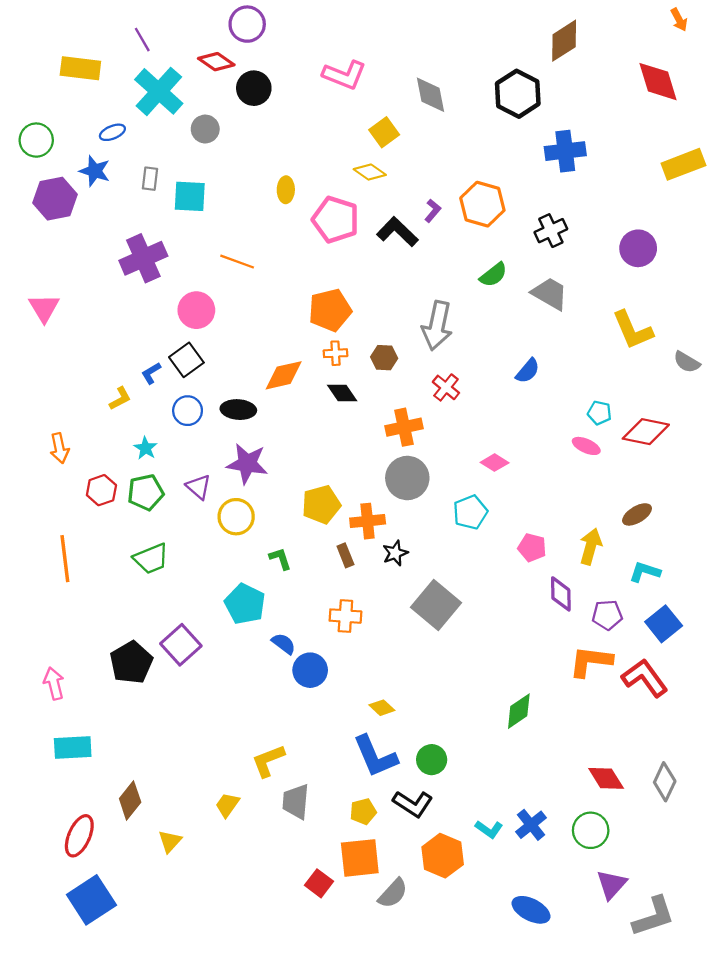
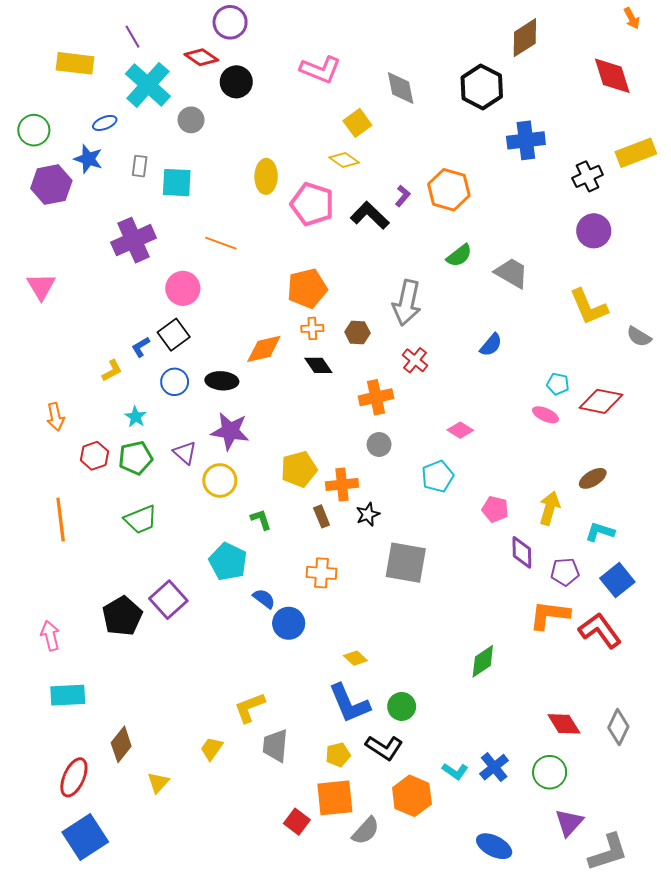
yellow ellipse: (286, 190) -> (266, 176), size x1.4
black cross: (551, 231) -> (588, 176), moved
gray circle: (407, 478) -> (379, 444), size x0.6
gray square: (436, 605) -> (406, 563), turned -30

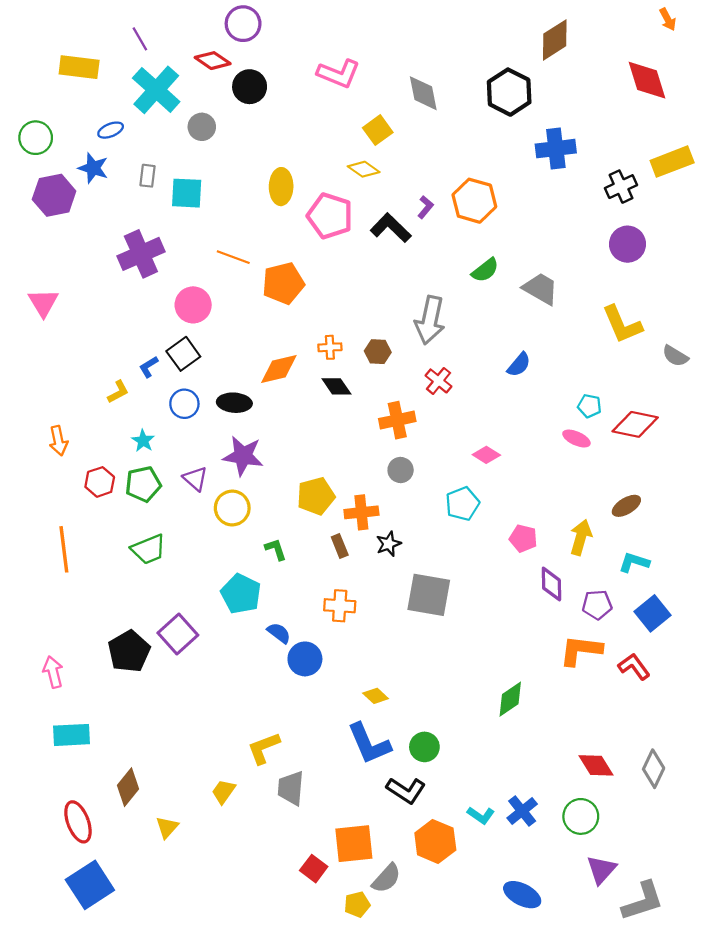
orange pentagon: (307, 288) -> (283, 283), moved
red L-shape: (600, 630) -> (634, 667), size x0.7
yellow pentagon: (338, 755) -> (357, 904), moved
red ellipse: (74, 777) -> (78, 822), turned -45

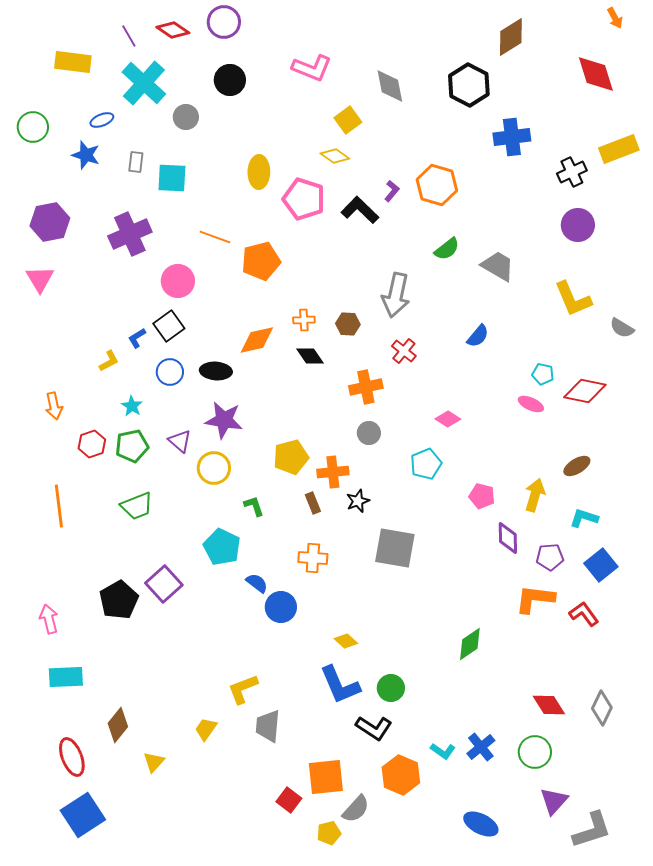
red diamond: (213, 61) -> (173, 30), moved
purple hexagon: (54, 195) -> (50, 222), moved

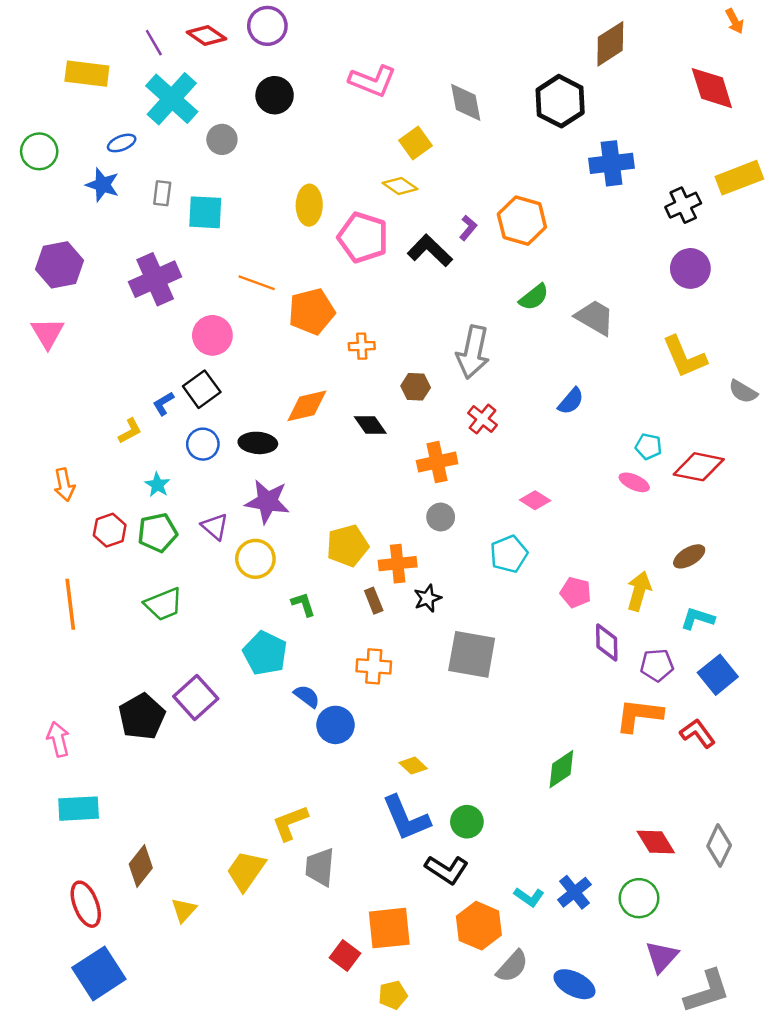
orange cross: (304, 320) -> (362, 346), moved
yellow trapezoid: (206, 729) -> (246, 871), size x1.5
gray semicircle: (356, 809) -> (512, 966), moved

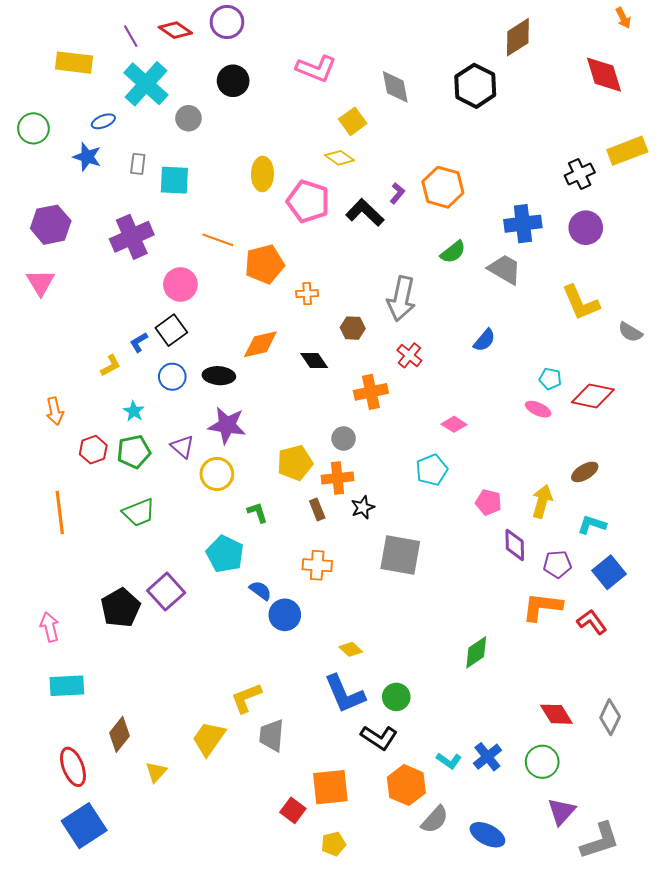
blue cross: (612, 163) -> (523, 224), moved
gray circle: (441, 517) -> (344, 438), moved

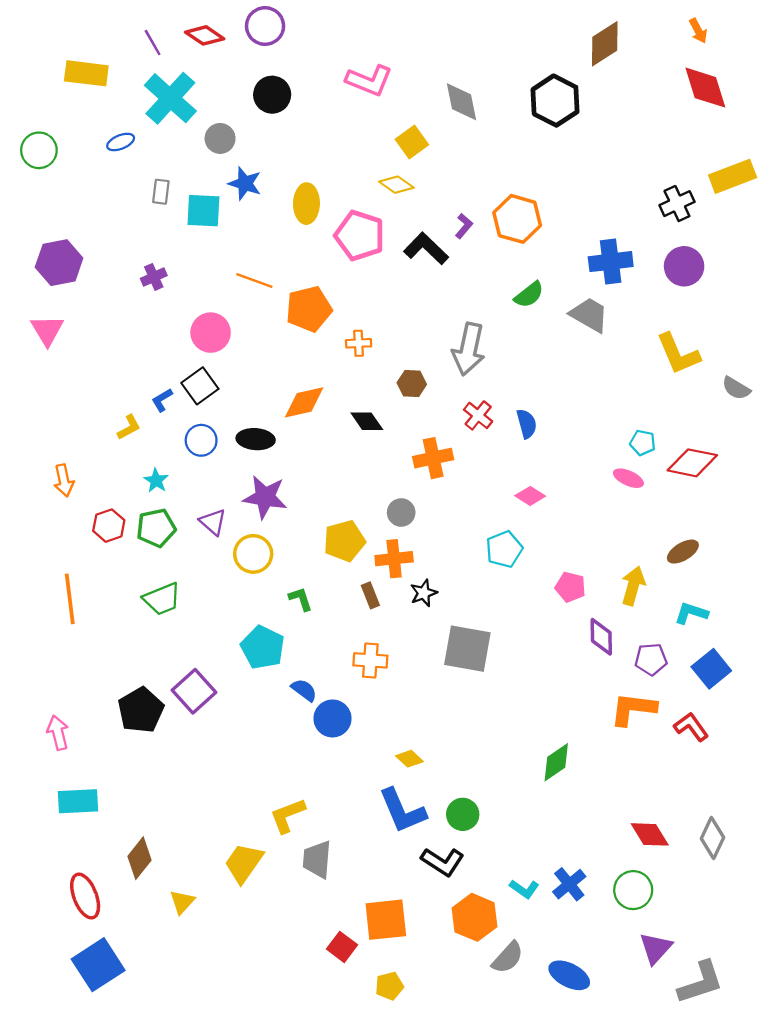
orange arrow: (623, 18) -> (698, 31), moved
blue star: (87, 157) -> (245, 183), moved
purple cross: (132, 237) -> (154, 277), size x0.5
blue semicircle: (484, 340) -> (527, 424), moved, turned -55

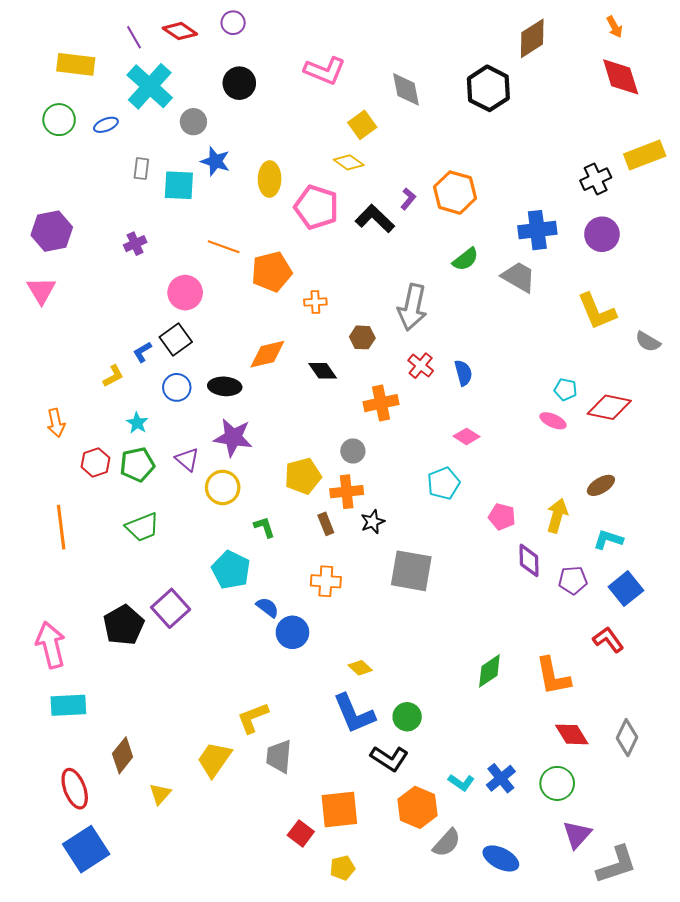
purple circle: (265, 26) -> (233, 23), size x0.7
green circle: (39, 150) -> (59, 120), moved
orange L-shape: (633, 709) -> (553, 676), moved, turned -108
pink arrow: (58, 733) -> (51, 645), size x1.5

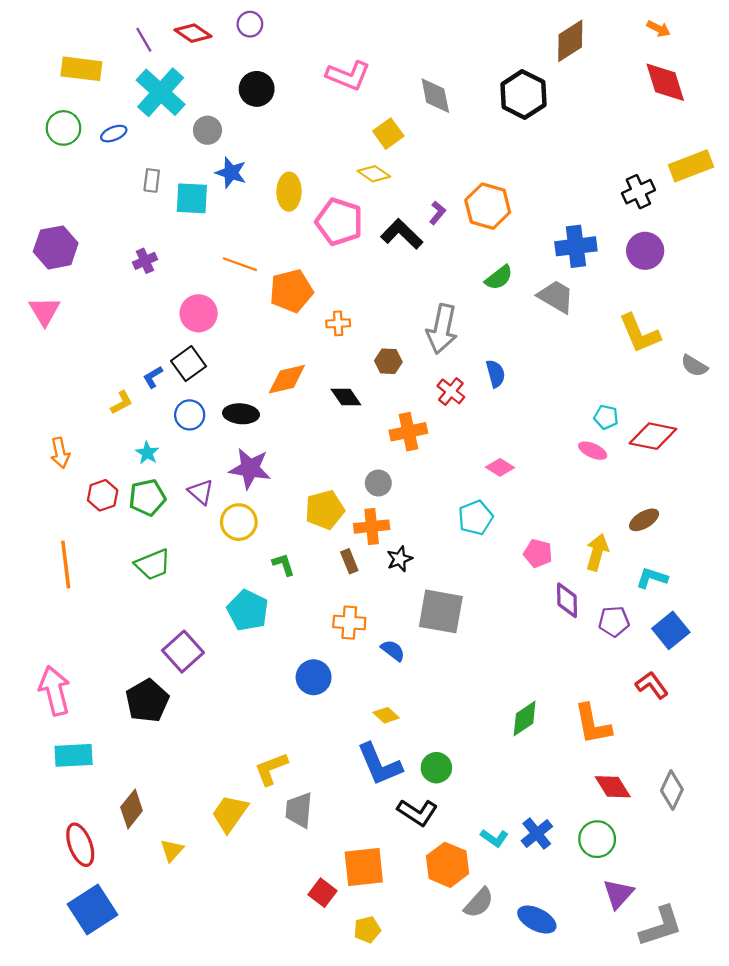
orange arrow: (614, 27) -> (659, 29), turned -35
blue semicircle: (463, 373) -> (496, 374), moved
blue semicircle: (267, 607) -> (393, 650), moved
black pentagon: (124, 625) -> (147, 701), moved

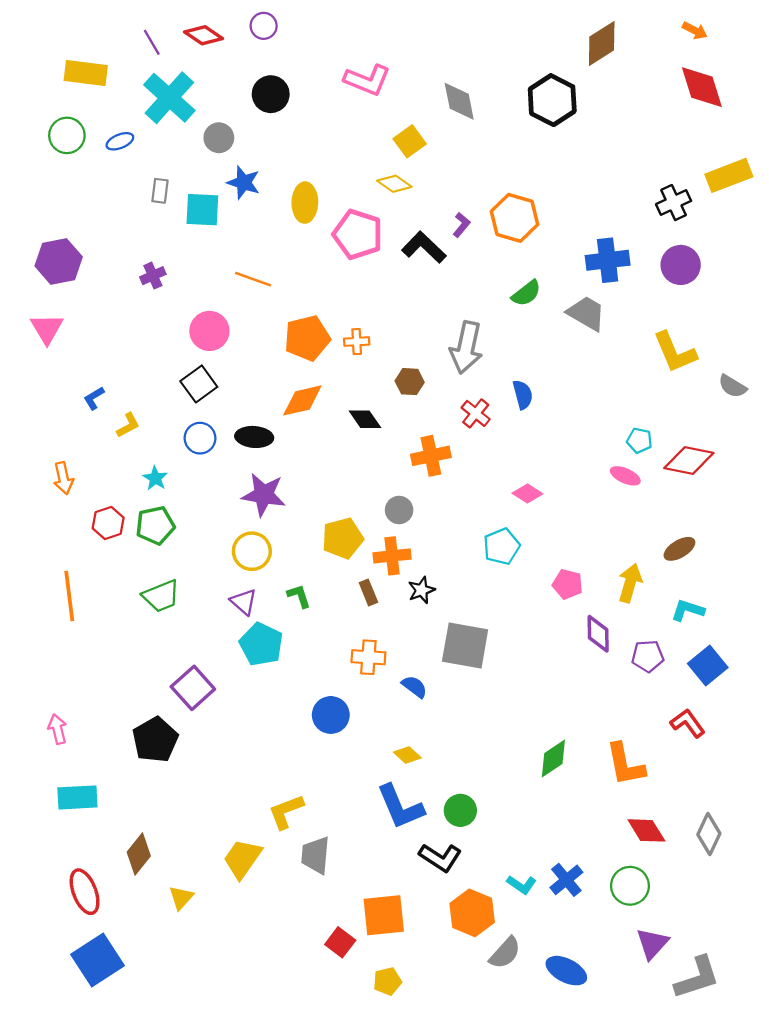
orange pentagon: (291, 291) -> (307, 338), moved
blue L-shape: (153, 377) -> (94, 398), moved
purple triangle: (201, 492) -> (244, 602), moved
pink arrow: (55, 691) -> (57, 729), size x0.6

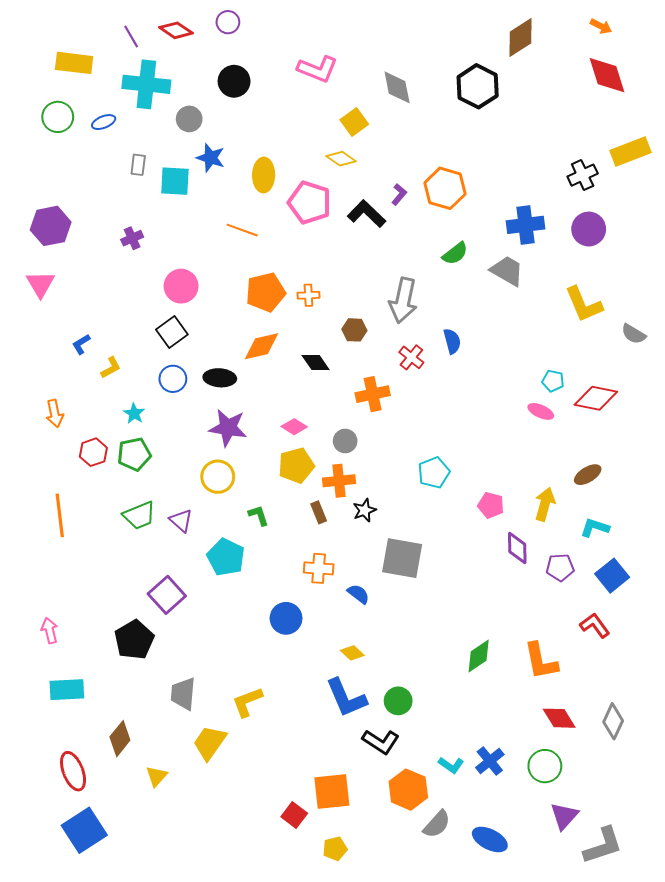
cyan cross: (169, 98) -> (146, 84), turned -36
orange line: (253, 279) -> (242, 230), moved
pink diamond: (527, 494) -> (294, 427), moved
purple triangle: (244, 602) -> (181, 520), moved
gray trapezoid: (315, 855) -> (183, 694), moved

